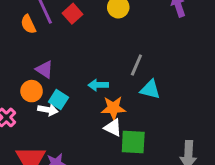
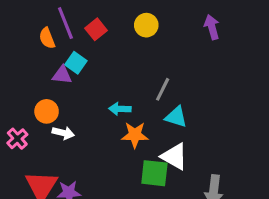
purple triangle: (44, 69) -> (62, 75), moved, turned -30
cyan square: (58, 100) -> (76, 63), moved
white triangle: (113, 128) -> (174, 157), moved, size x1.4

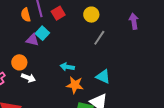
gray line: (163, 89) -> (99, 38), moved

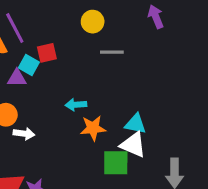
red square: (58, 13) -> (47, 53), moved, turned 32
gray line: (99, 38) -> (112, 52), turned 70
cyan triangle: (103, 77) -> (136, 124), moved

